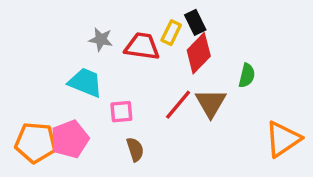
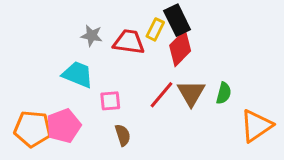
black rectangle: (195, 22) -> (177, 20), size x1.4
green semicircle: (247, 76) -> (224, 93), moved

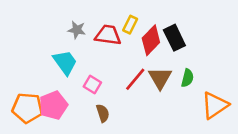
black rectangle: (177, 20) -> (174, 38), moved
cyan trapezoid: (78, 74) -> (65, 62), turned 32
pink square: (110, 101) -> (92, 85), turned 36

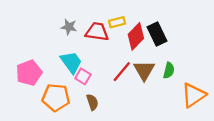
yellow rectangle: (130, 25) -> (117, 22), turned 49
cyan trapezoid: (65, 62) -> (71, 62), moved
pink pentagon: (53, 105) -> (29, 73), moved
orange pentagon: (27, 108) -> (56, 97), moved

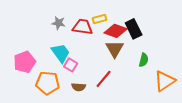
red diamond: (136, 36) -> (116, 31), turned 65
brown triangle: (144, 70) -> (115, 49), moved
red line: (122, 72) -> (104, 79), moved
brown semicircle: (92, 102) -> (79, 87), turned 112

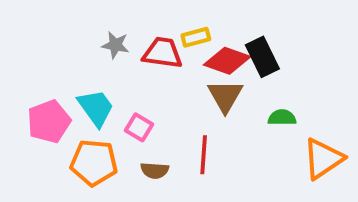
cyan trapezoid: (61, 53) -> (96, 108), moved
green semicircle: (144, 60) -> (282, 118), turned -104
red line: (104, 79) -> (204, 155), turned -36

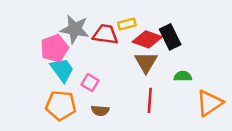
gray star: (115, 45) -> (75, 29), size x1.6
pink pentagon: (49, 121) -> (54, 48), moved
red line: (204, 155) -> (150, 100), moved

